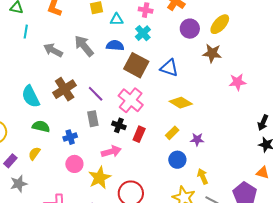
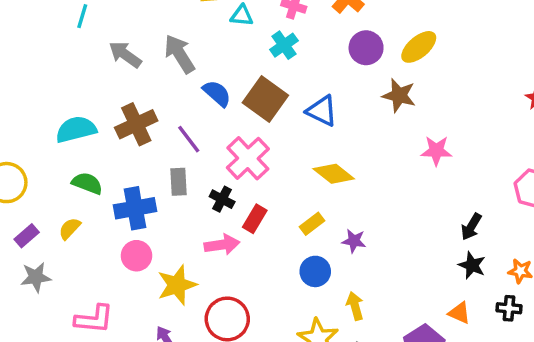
blue semicircle: (115, 45) -> (217, 93), moved, turned 30
cyan semicircle: (31, 97) -> (76, 129), turned 95
blue cross: (70, 137) -> (135, 208), size x1.6
pink arrow: (111, 152) -> (222, 245), moved

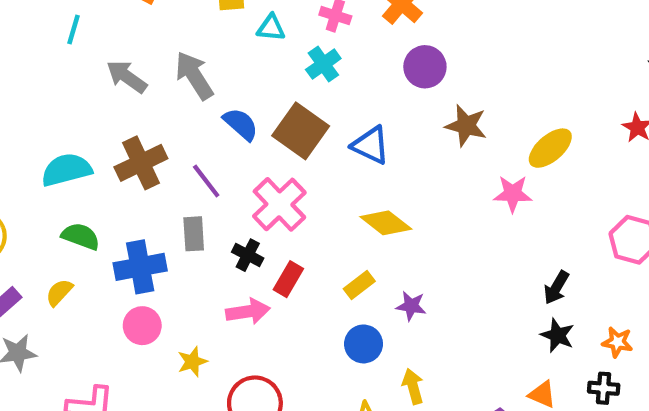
yellow ellipse: (419, 47) -> (550, 148), moved
yellow star: (177, 285) -> (192, 362), size x0.6

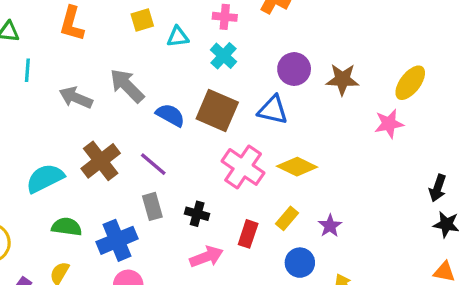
purple circle: (425, 67) -> (294, 69), moved
pink cross: (279, 204) -> (243, 167), moved
red rectangle: (288, 279) -> (248, 234), moved
purple star: (411, 306) -> (330, 226), turned -30

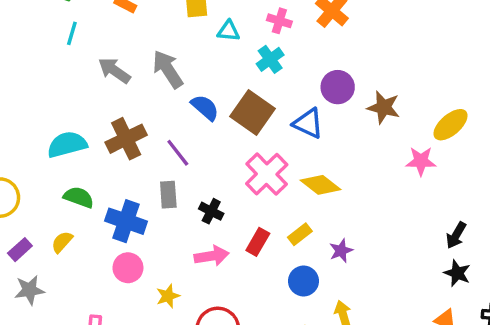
blue cross: (117, 240) -> (126, 221), turned 30

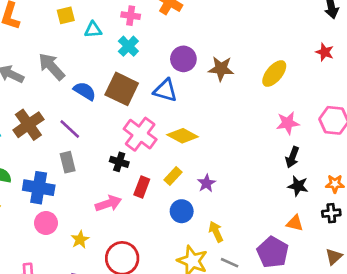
pink star: (421, 161) -> (288, 123), moved
black cross: (211, 211) -> (119, 162), moved

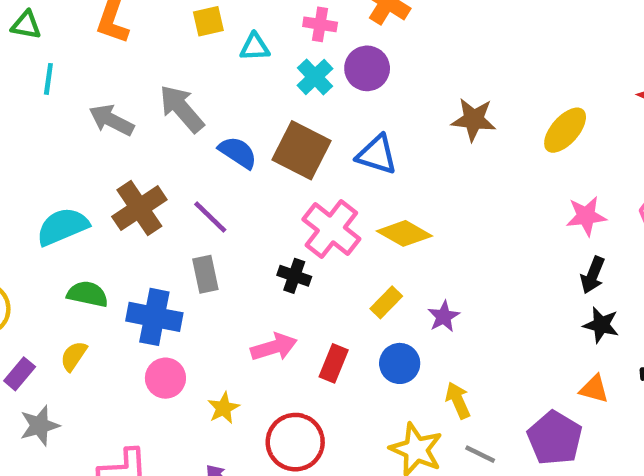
purple circle: (183, 59) -> (367, 68), moved
red rectangle: (142, 187) -> (334, 363), moved

